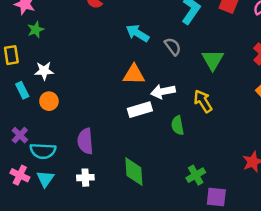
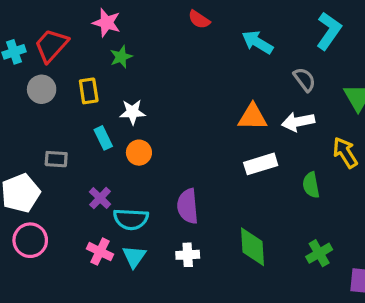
cyan arrow: (137, 33) -> (257, 42), moved
white arrow: (163, 91) -> (298, 122), moved
green cross: (196, 175) -> (319, 253), moved

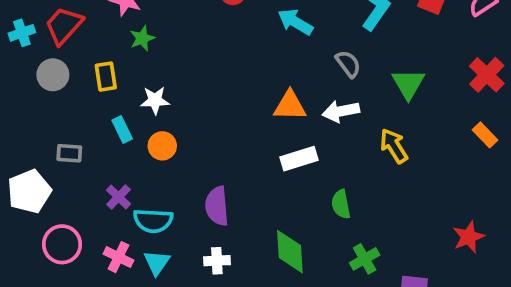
green semicircle: (311, 185) -> (341, 204), moved
pink circle: (30, 240) -> (62, 244), moved

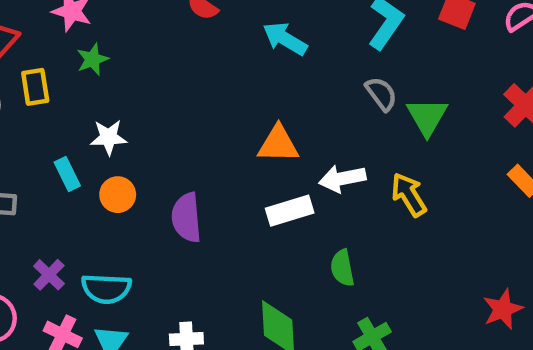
gray semicircle: (348, 64) -> (381, 94), moved
yellow rectangle: (106, 77) -> (35, 87), moved
white arrow: (341, 111) -> (342, 179), moved
purple cross: (119, 197) -> (49, 275), moved
purple semicircle: (217, 206) -> (186, 218), moved

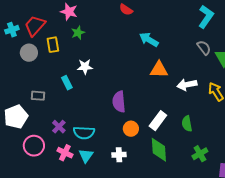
cyan arrow: (285, 39) -> (149, 40), moved
orange circle: (118, 195) -> (131, 129), moved
white rectangle: (290, 211) -> (158, 121), moved, turned -36

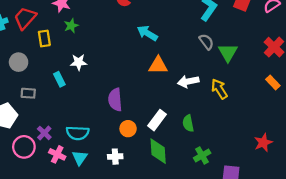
gray circle: (29, 53) -> (19, 62), moved
purple cross: (59, 127) -> (44, 133), moved

